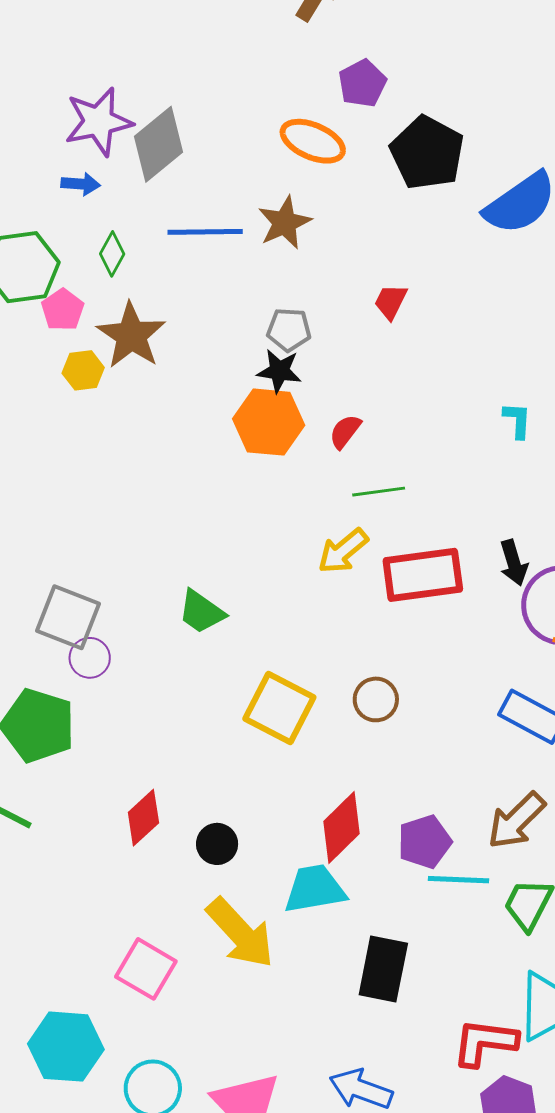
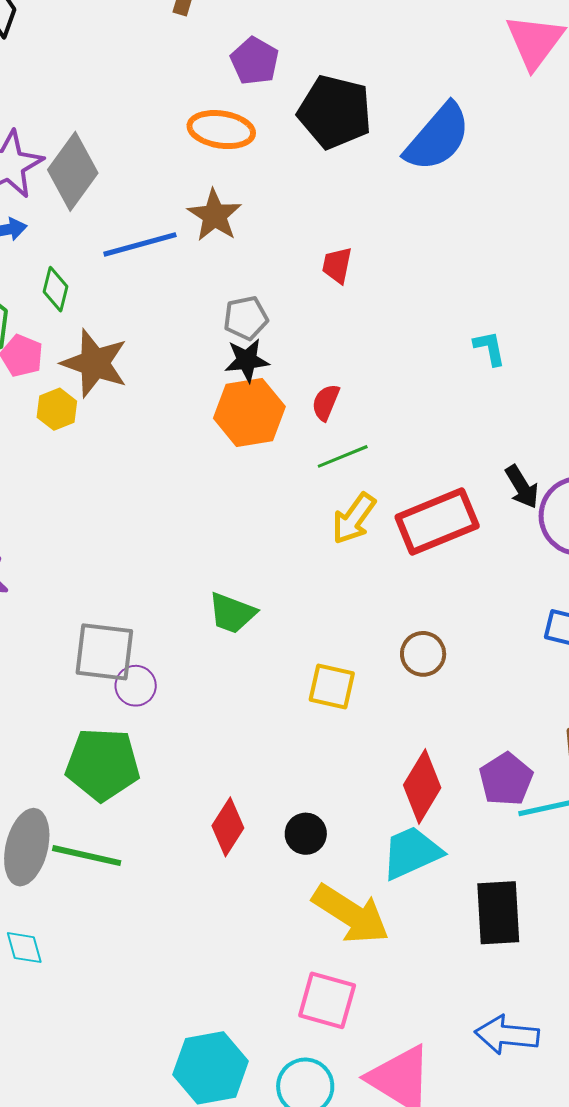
green line: (379, 492) -> (343, 456), moved
yellow square: (279, 708) -> (332, 686), size x0.7
pink square: (146, 969) -> (327, 1000), moved

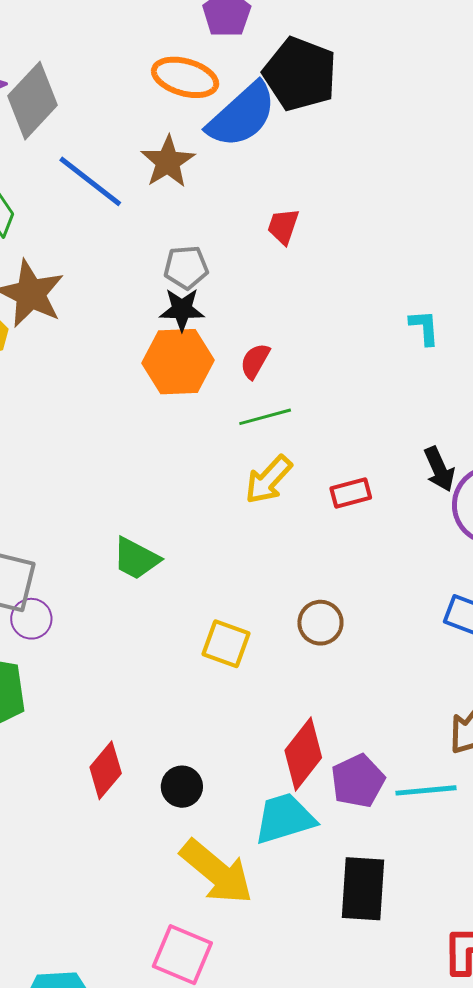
blue semicircle: (438, 137) -> (242, 115), moved
blue line: (140, 244) -> (90, 181), turned 46
red rectangle: (437, 521) -> (351, 493), size x0.5
purple pentagon: (506, 779) -> (358, 781), moved

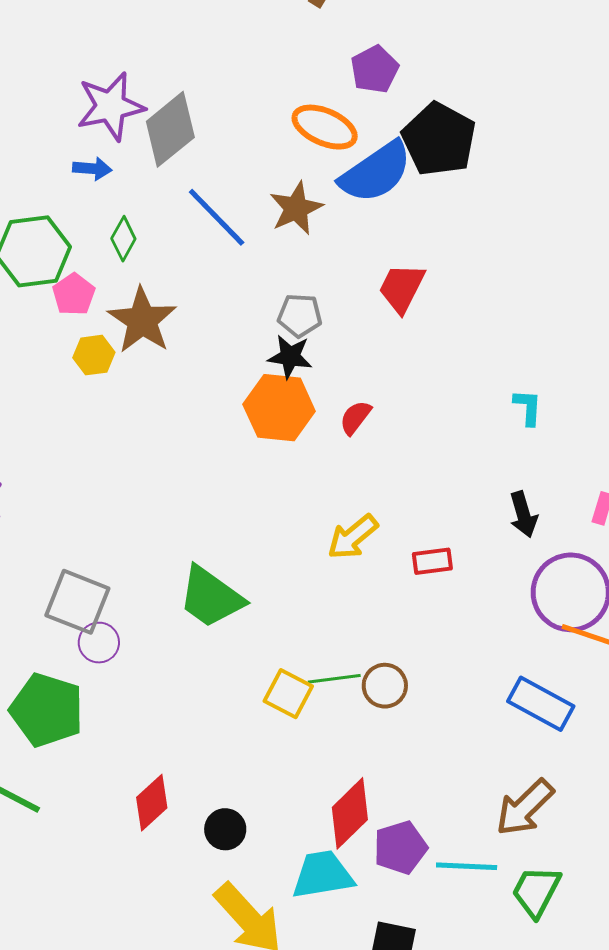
red trapezoid: (283, 226) -> (402, 288), size x1.4
green line: (265, 417) -> (334, 679), moved
black arrow: (439, 469) -> (523, 514), moved
green trapezoid: (136, 559) -> (211, 597), size x1.4

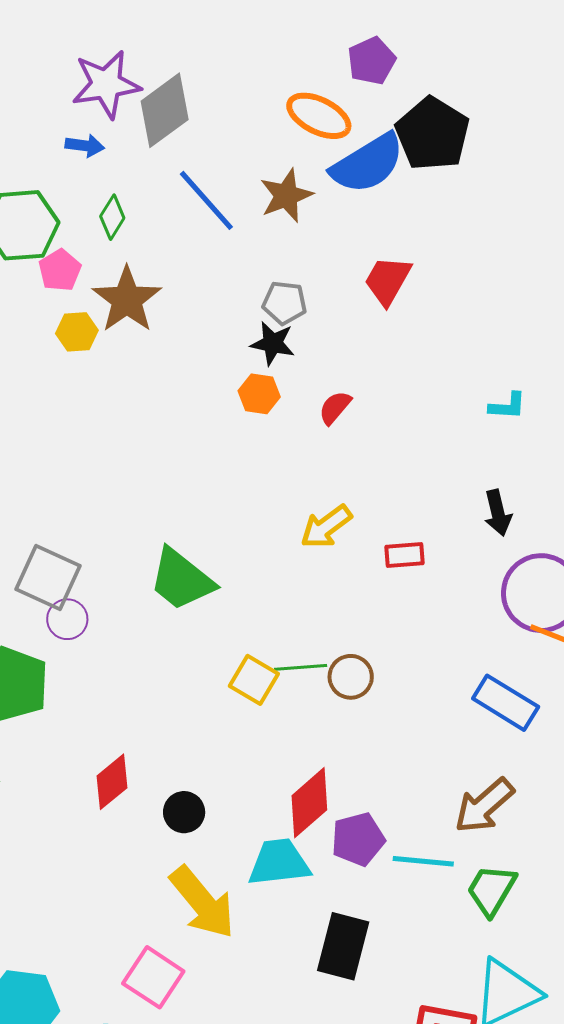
cyan L-shape: (528, 407) -> (508, 406), turned 87
orange hexagon: (279, 408) -> (259, 394), size x0.6

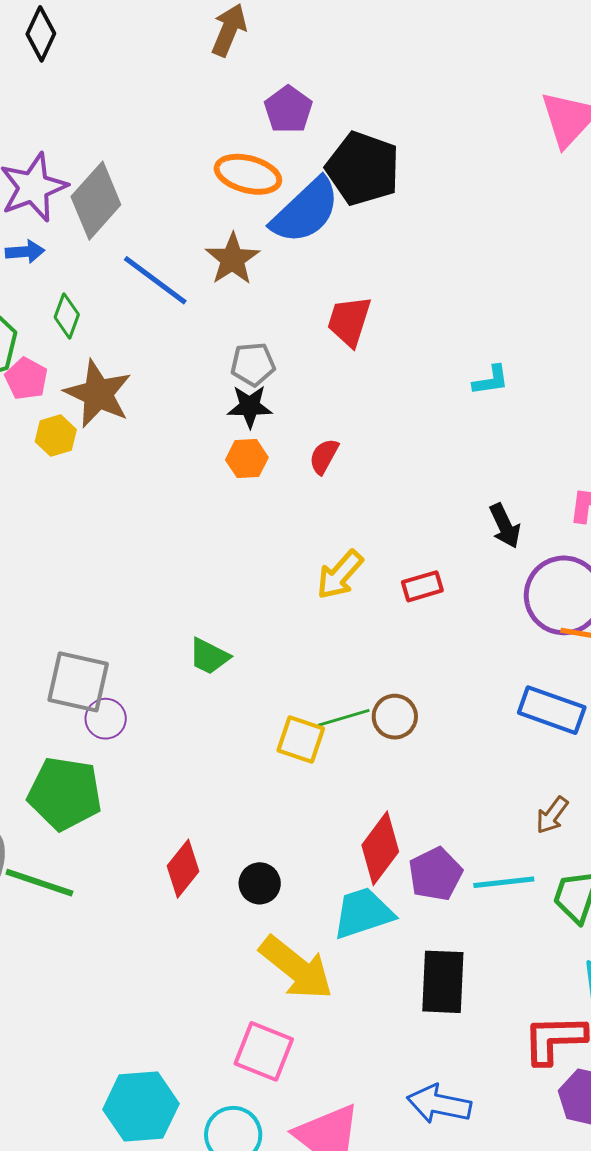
cyan L-shape: (508, 406) -> (491, 380), moved
green trapezoid: (181, 580) -> (209, 656), size x0.6
brown arrow: (484, 806) -> (552, 815), size x0.6

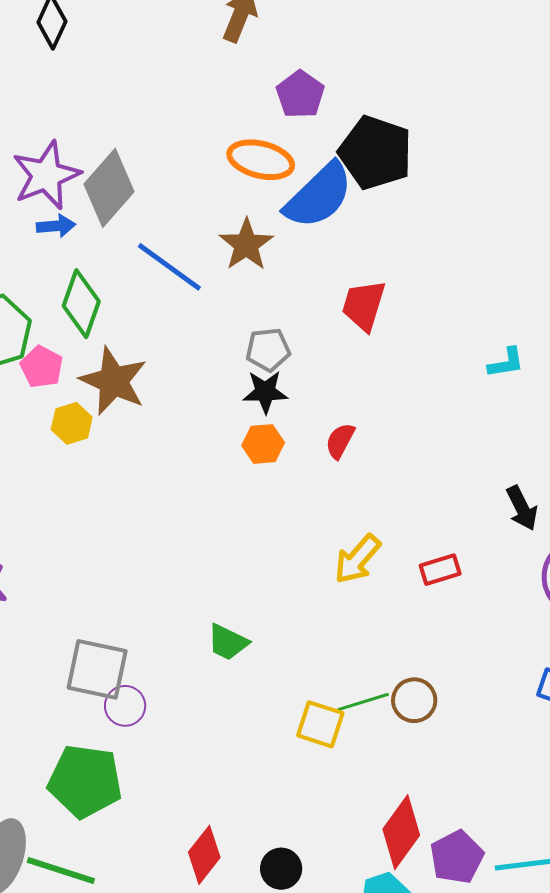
blue arrow: (25, 252) -> (56, 226), moved
green diamond: (67, 316) -> (81, 304), size x1.5

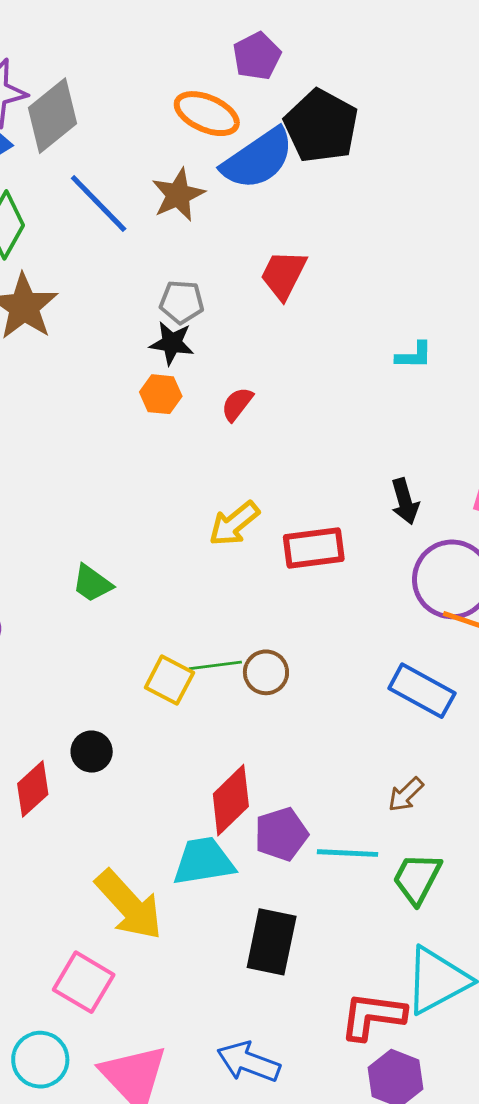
red rectangle: (440, 570) -> (314, 548), size x1.5
black circle: (281, 869) -> (92, 752), moved

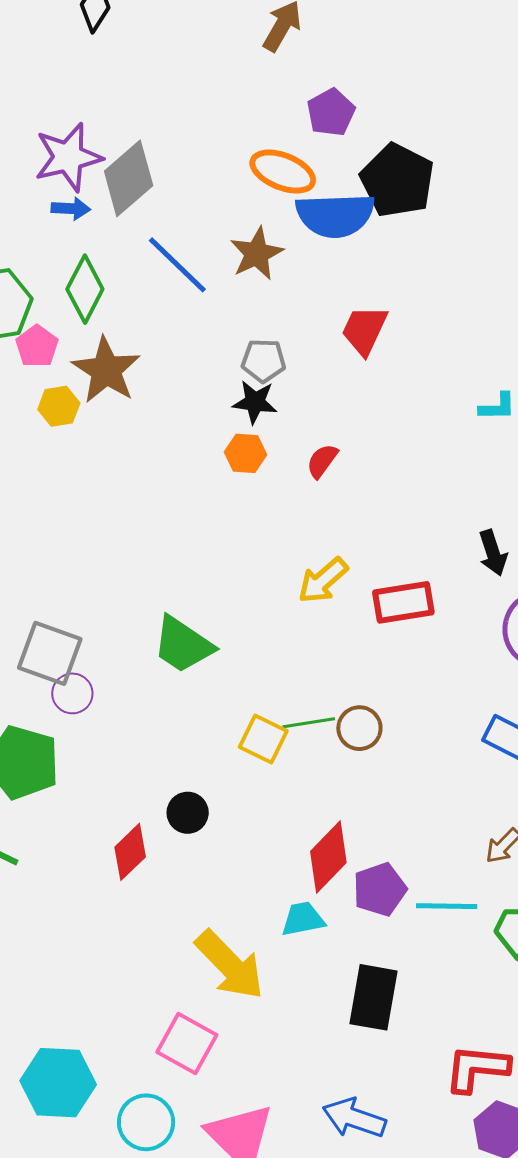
blue semicircle: (258, 159) -> (335, 215), turned 34
green trapezoid: (92, 583) -> (183, 645), size x1.5
cyan trapezoid: (204, 861) -> (303, 919), size x0.7

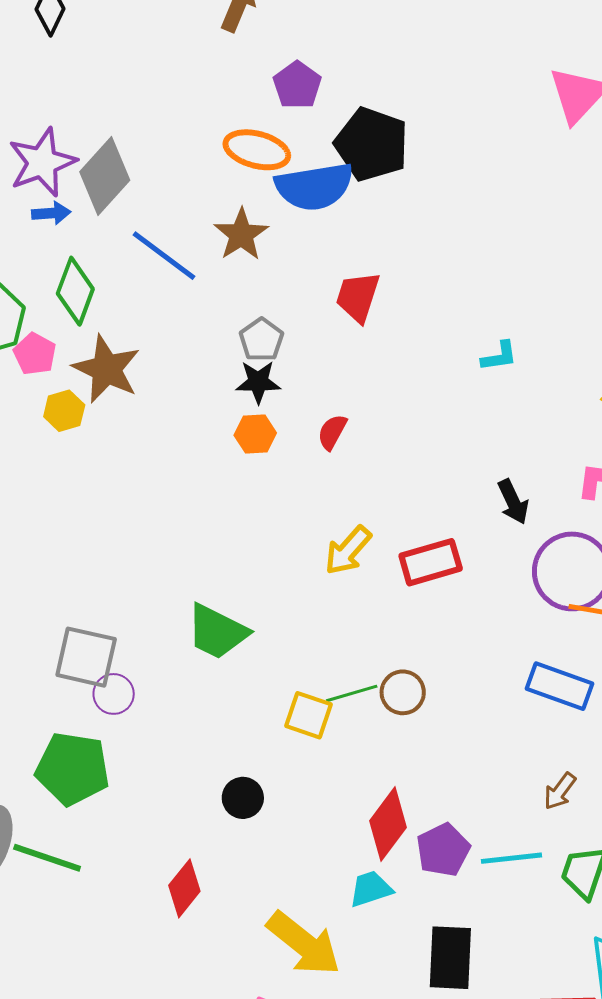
gray pentagon: (264, 361) -> (261, 340), turned -30
red diamond: (130, 852) -> (184, 888), moved

